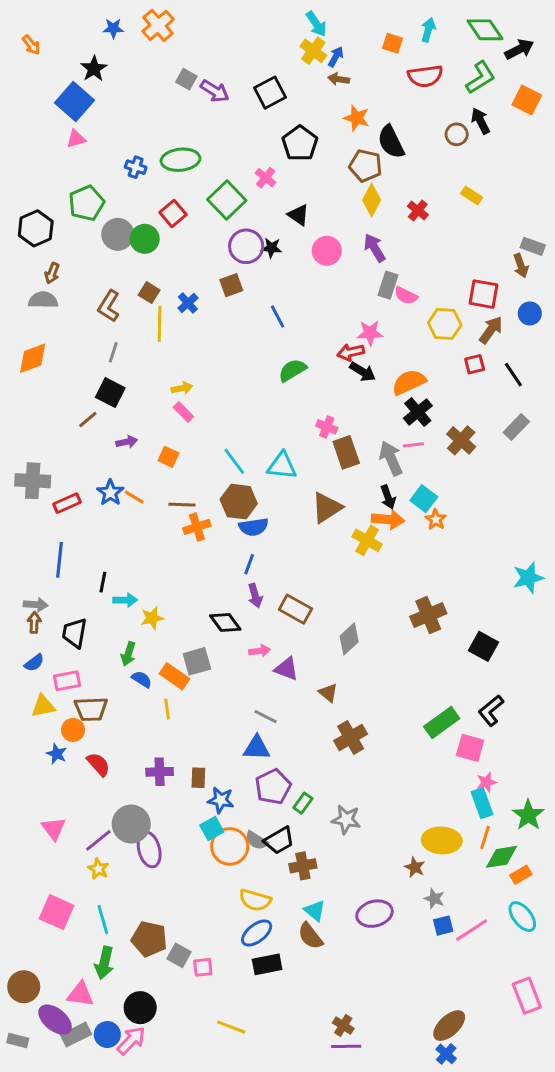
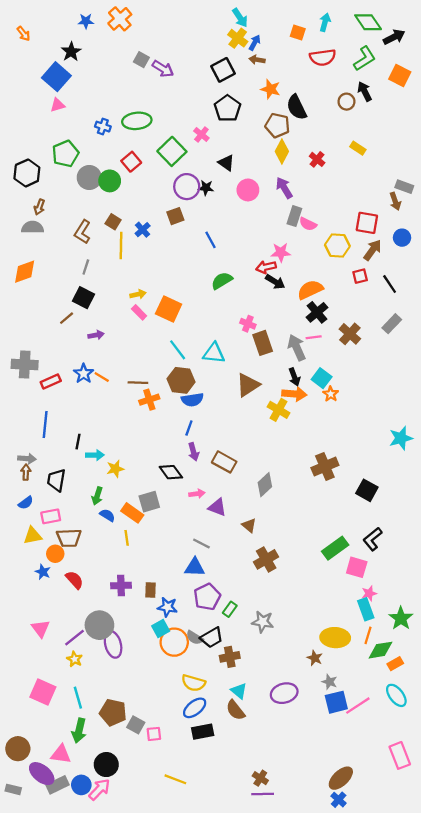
black square: (270, 93) -> (223, 70), moved
orange square: (169, 457) -> (169, 309), moved, size x1.6
blue square: (443, 926) -> (336, 702), size x1.5

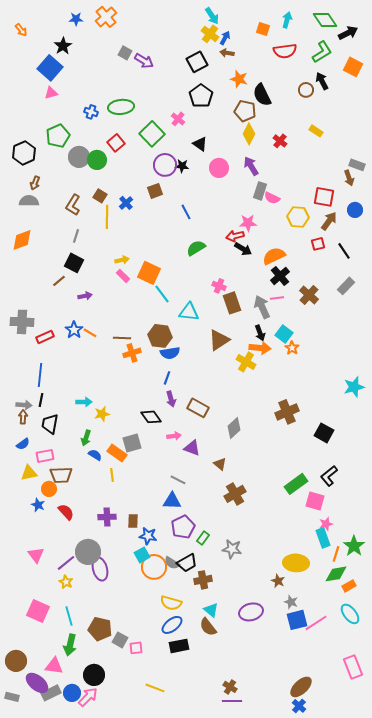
cyan line: (178, 350) -> (162, 294), moved
black line: (78, 442) -> (41, 400), moved
orange line: (368, 635) -> (336, 554), moved

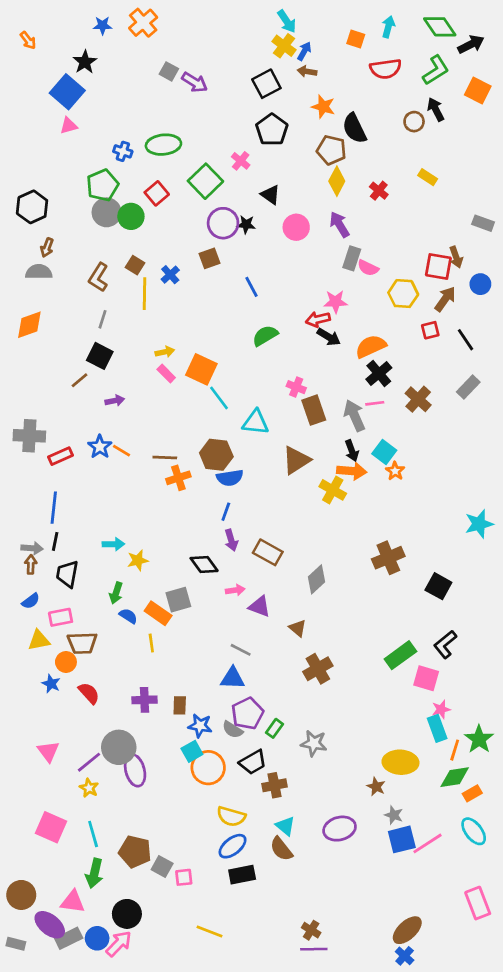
green pentagon: (58, 136) -> (103, 185), moved
brown arrow: (349, 178) -> (456, 257), moved
gray semicircle: (172, 563) -> (233, 730), moved

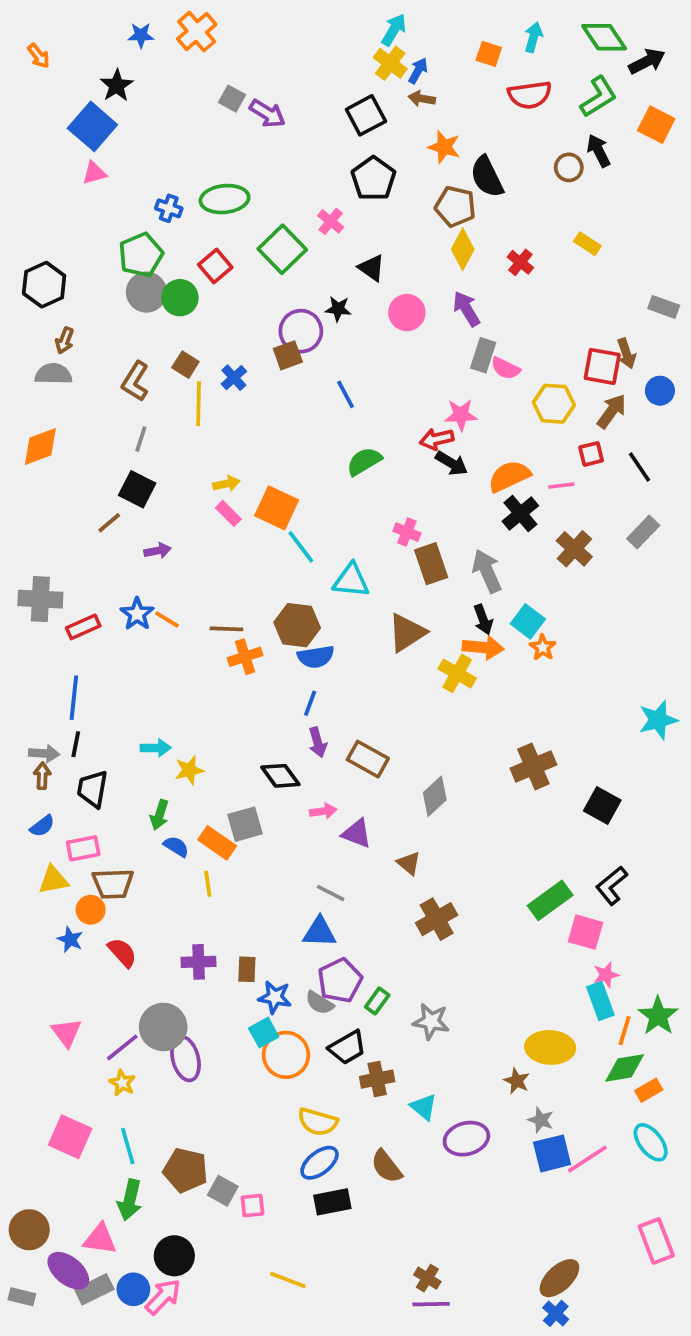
cyan arrow: (287, 21) -> (394, 30), turned -115
purple circle: (223, 223) -> (301, 331), moved
pink line: (375, 403) -> (561, 486), moved
cyan triangle: (285, 826) -> (424, 1107), moved

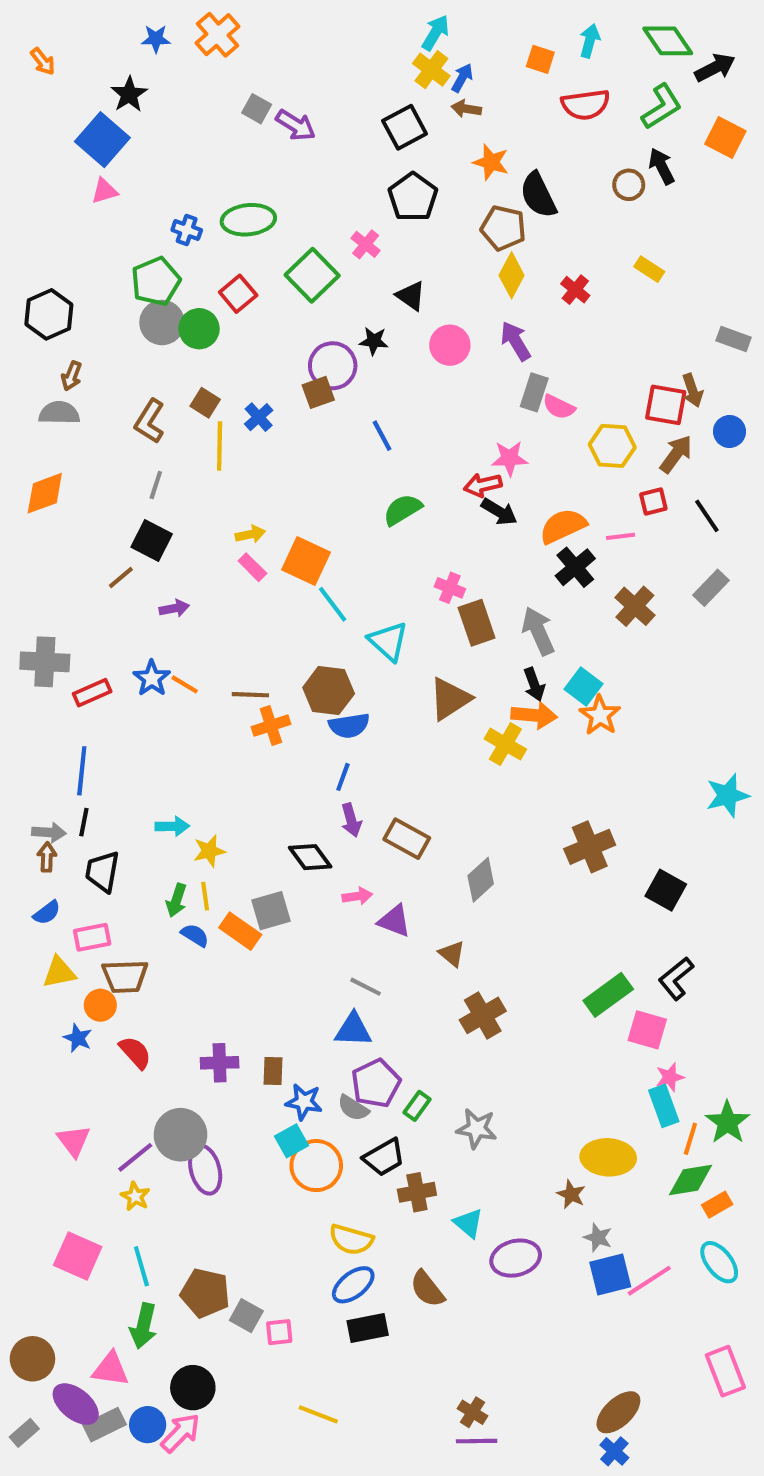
cyan triangle: (351, 580) -> (388, 641), turned 36
orange star: (543, 647) -> (600, 715), size x1.4
yellow line: (208, 884) -> (205, 896), moved
gray rectangle: (22, 1297) -> (24, 1433), turned -55

